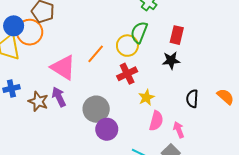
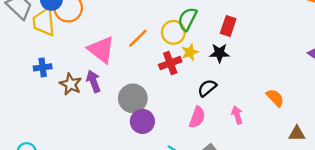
yellow star: (146, 97) -> (190, 52), moved
black semicircle: (192, 99) -> (207, 88), moved, turned 42
pink arrow: (179, 130) -> (237, 115), moved

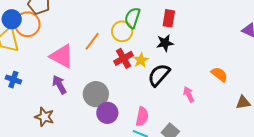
yellow star: (190, 52) -> (141, 60), moved
blue cross: (43, 67) -> (13, 80), turned 35
brown star: (71, 84) -> (44, 117), moved
black semicircle: (207, 88) -> (159, 75), size x1.4
pink semicircle: (197, 117) -> (142, 116), moved

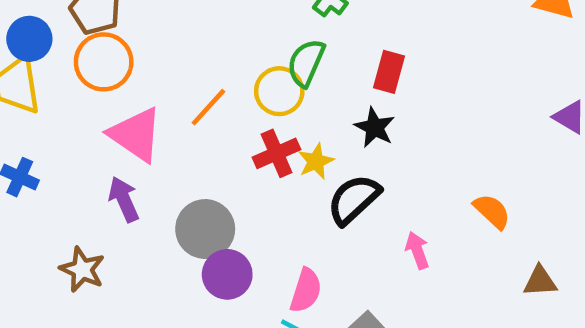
orange circle: (27, 24) -> (104, 62), moved
black star: (165, 43) -> (375, 127), turned 30

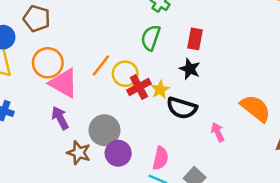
orange circle: (104, 62) -> (48, 63), moved
yellow circle: (279, 91) -> (125, 74), moved
black semicircle: (354, 199) -> (182, 108), turned -116
orange semicircle: (492, 211) -> (256, 108), size x1.5
brown star: (82, 269) -> (79, 153), moved

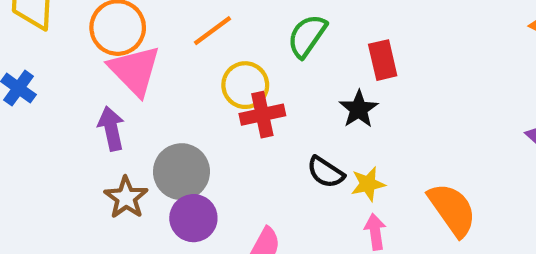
red rectangle: (195, 39) -> (383, 60), turned -40
orange line: (101, 65) -> (213, 31), moved
yellow star: (160, 90) -> (368, 184), moved
black semicircle: (182, 108) -> (326, 172), size x0.7

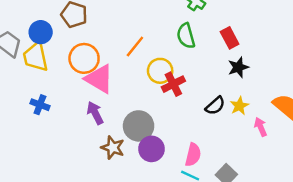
green semicircle: (307, 36) -> (186, 36), turned -35
black star: (359, 109) -> (238, 67), moved, turned 30
black semicircle: (326, 172) -> (215, 106), turned -60
pink arrow: (375, 232) -> (261, 127), moved

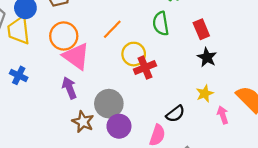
black star: (238, 67) -> (207, 57), turned -30
black semicircle: (215, 106) -> (175, 114), moved

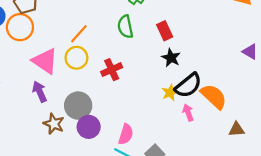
orange circle: (64, 36) -> (20, 27), moved
yellow circle: (134, 54) -> (76, 58), moved
black semicircle: (175, 114) -> (188, 85), moved, size x1.5

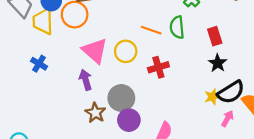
orange line: (79, 34) -> (151, 30), moved, turned 60
pink arrow: (188, 113) -> (227, 119), turned 42

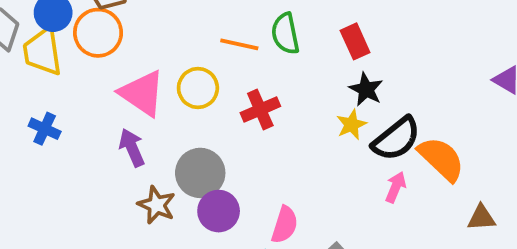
yellow star: (212, 97) -> (351, 125), moved

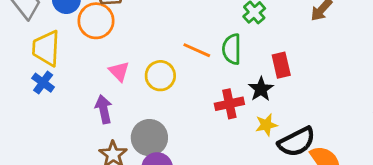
yellow trapezoid: (43, 52) -> (46, 48), moved
black star: (366, 89) -> (261, 89), moved
pink triangle: (142, 93) -> (119, 71), size x0.6
red cross: (260, 110) -> (229, 104), moved

